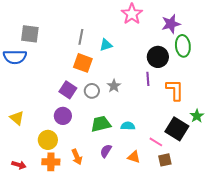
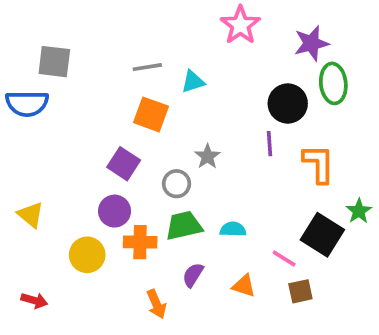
gray line: (81, 37) -> (147, 67), turned 70
gray circle: (92, 91) -> (177, 184), moved
orange arrow: (77, 157) -> (156, 304), moved
orange cross: (51, 162) -> (140, 242), moved

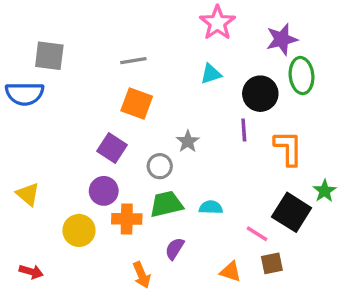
cyan triangle: (193, 82) -> (211, 74), moved
orange triangle: (244, 286) -> (231, 272), moved

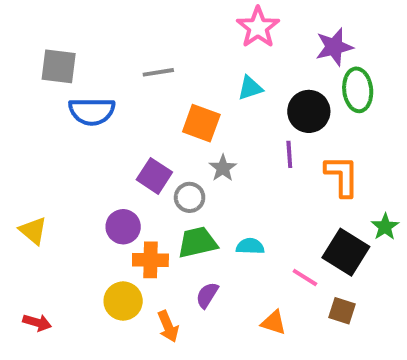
blue semicircle: (25, 94) -> (92, 111), moved
orange square: (137, 104) -> (201, 123), moved
purple square: (112, 148) -> (154, 176), moved
yellow circle: (79, 230) -> (123, 301), moved
brown square: (272, 263) -> (342, 311), moved, turned 30

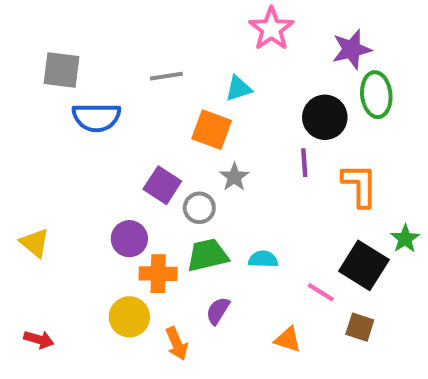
cyan triangle: (250, 88) -> (238, 88), moved

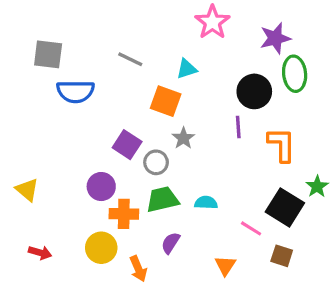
gray line: (166, 76) -> (130, 59), turned 35
red arrow: (39, 339) -> (40, 253), moved
orange triangle: (288, 339) -> (225, 265), turned 45

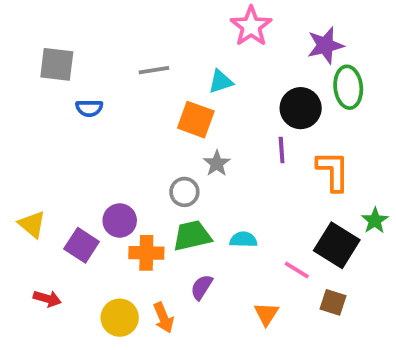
gray line: (130, 59) -> (154, 70), turned -35
blue semicircle: (75, 91) -> (89, 108), size x0.6
purple square: (127, 145) -> (82, 245), moved
yellow circle: (101, 248) -> (120, 318), moved

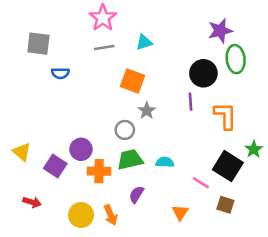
pink star: (251, 26) -> (103, 18), moved
cyan triangle: (221, 81) -> (144, 42), moved

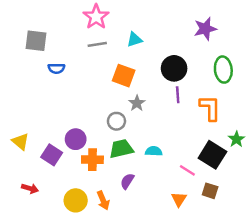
green ellipse: (236, 59) -> (223, 70), moved
black circle: (203, 73) -> (174, 68), moved
orange triangle: (180, 212) -> (179, 199), moved

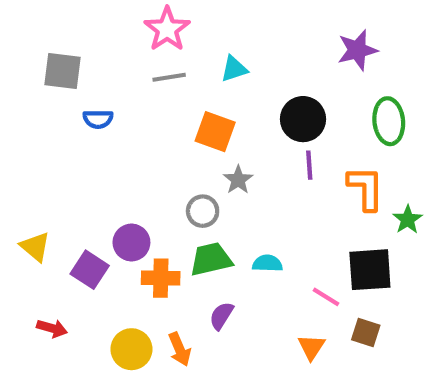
green star: (236, 139) -> (408, 219), moved
black square: (212, 155) -> (370, 270), turned -36

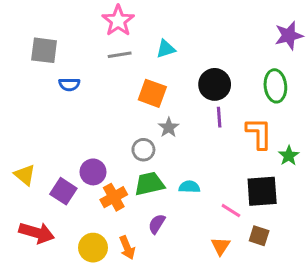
purple star: (357, 50) -> (289, 36), moved
orange cross: (161, 278) -> (114, 197), turned -30
red arrow: (52, 328) -> (37, 233), size x1.6

